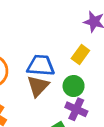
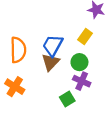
blue trapezoid: (41, 65) -> (53, 45), turned -65

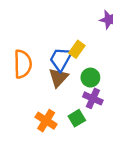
yellow rectangle: (85, 36) -> (77, 49), moved
orange cross: (15, 87) -> (46, 121), moved

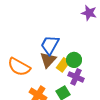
yellow rectangle: (77, 49) -> (63, 65), moved
orange semicircle: (23, 64) -> (19, 67), moved, turned 120

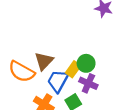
blue trapezoid: (50, 45) -> (58, 81), moved
brown triangle: (48, 60) -> (44, 61), moved

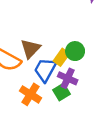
purple cross: (88, 83) -> (68, 78), moved

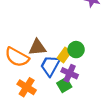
brown triangle: (31, 49) -> (37, 47), turned 42
orange cross: (31, 94) -> (27, 87), moved

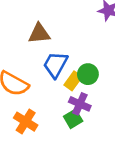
brown triangle: (37, 47) -> (39, 33), moved
blue trapezoid: (50, 66) -> (55, 65), moved

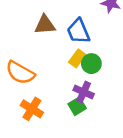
blue trapezoid: (55, 65) -> (78, 31), moved, turned -52
yellow rectangle: (73, 81) -> (77, 58), moved

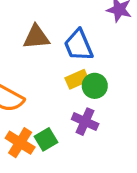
yellow rectangle: (77, 58) -> (77, 79), turned 30
green square: (77, 106) -> (46, 139), moved

